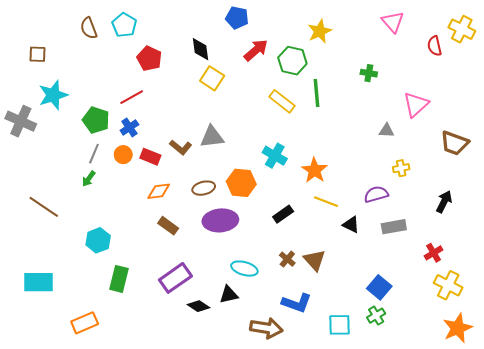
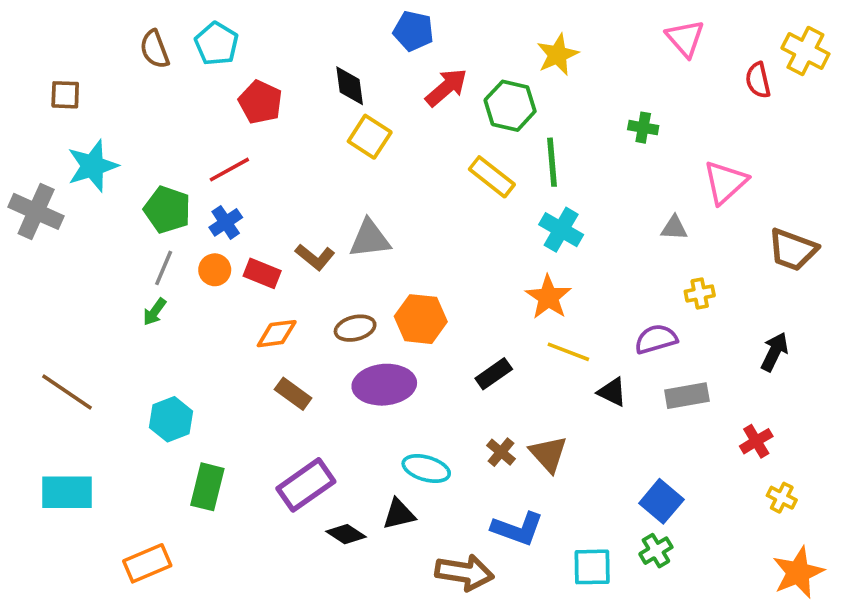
cyan cross: (275, 156) -> (561, 230), moved
brown line: (44, 207) -> (67, 392), moved
yellow cross: (448, 285) -> (782, 498), size x0.6

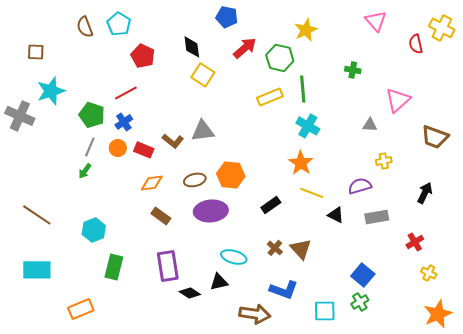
yellow rectangle: (492, 177) -> (270, 97), turned -60
purple rectangle: (306, 485) -> (168, 266), turned -64

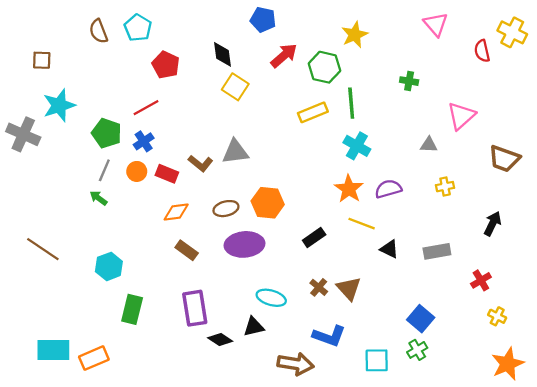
green arrow: (85, 171) -> (99, 198), turned 91
purple semicircle: (360, 186) -> (388, 189), moved
cyan rectangle: (37, 270) -> (53, 350), moved

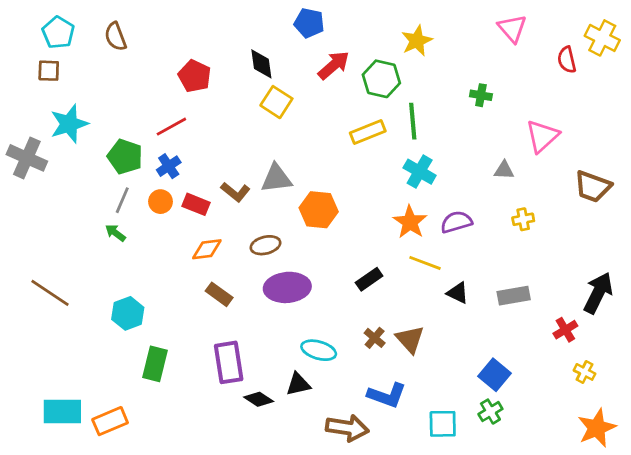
cyan pentagon: (138, 28) -> (58, 32), moved
orange hexagon: (268, 203) -> (319, 210), moved
black arrow: (493, 224) -> (598, 293), moved, size x1.4

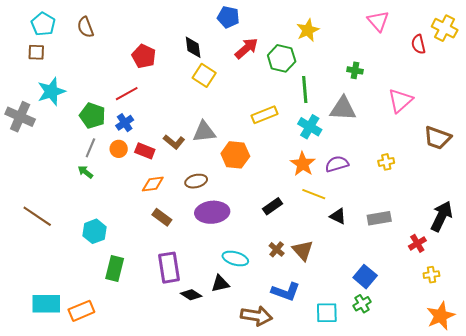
yellow rectangle: (368, 132) -> (264, 115), moved
gray triangle: (504, 170) -> (343, 109), moved, size x1.8
yellow cross: (585, 372) -> (431, 275), turned -35

